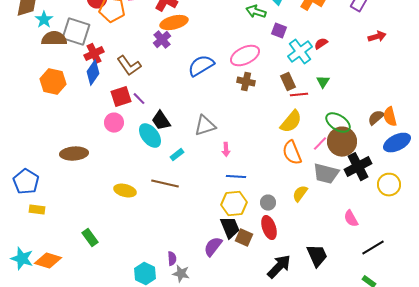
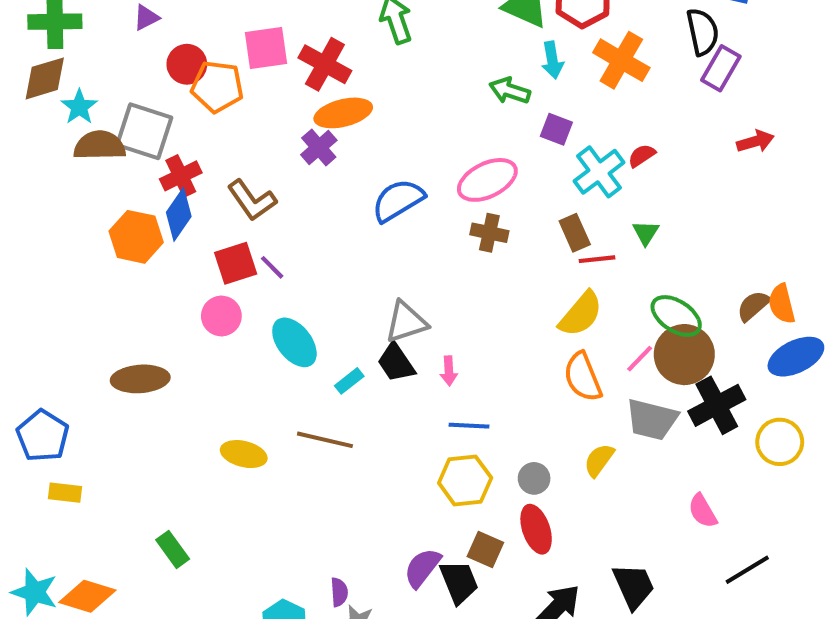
orange hexagon: (53, 82) -> (136, 237), moved
black trapezoid: (161, 121) -> (396, 363), moved
black trapezoid: (230, 228) -> (459, 582), moved

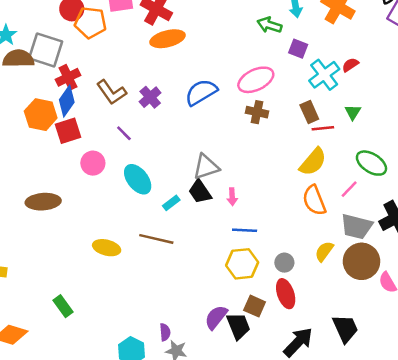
purple cross: (319, 147) -> (150, 97), moved
red square: (236, 263) -> (68, 131), moved
brown circle: (684, 355) -> (362, 261), moved

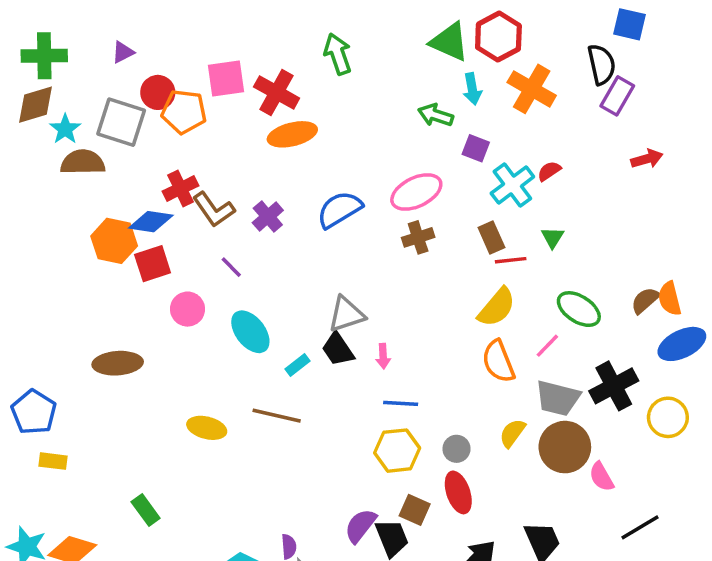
gray square: (46, 50) -> (121, 122), moved
red cross: (68, 77) -> (181, 189), moved
blue diamond: (67, 101) -> (151, 222), turned 64
brown cross: (257, 112) -> (418, 237), turned -30

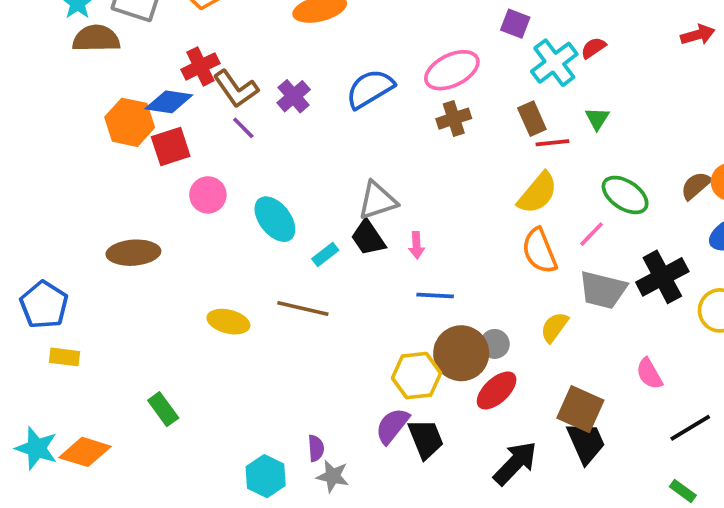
purple line: (231, 267) -> (243, 128), moved
brown circle: (565, 447) -> (461, 353), moved
yellow hexagon: (397, 451) -> (416, 376), moved
red ellipse: (458, 492) -> (497, 390), turned 66
brown square: (415, 510) -> (580, 409), moved, size x1.4

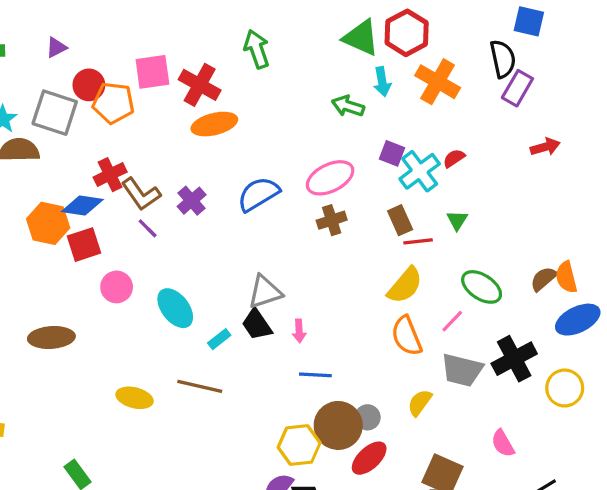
purple square: (515, 24) -> (392, 153), moved

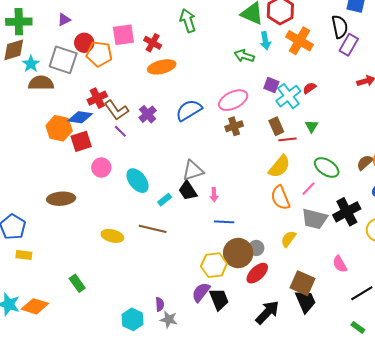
red cross: (200, 85) -> (153, 43), size x0.7

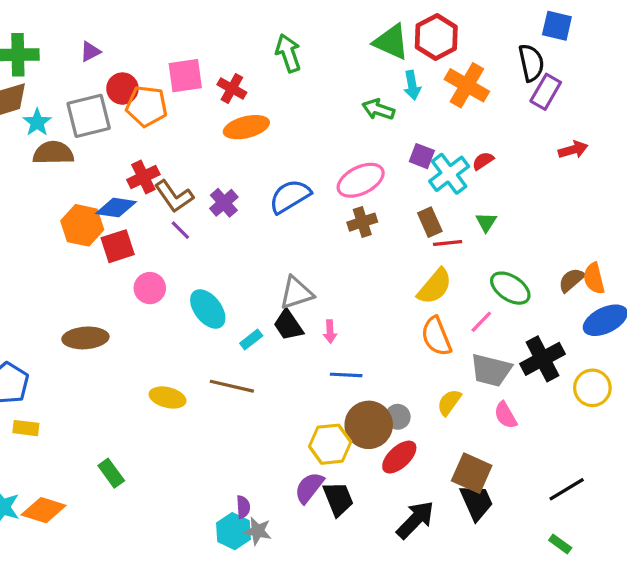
gray square: (63, 60) -> (89, 116), turned -32
pink semicircle: (340, 264) -> (505, 415), moved
cyan hexagon: (132, 319) -> (234, 531), moved

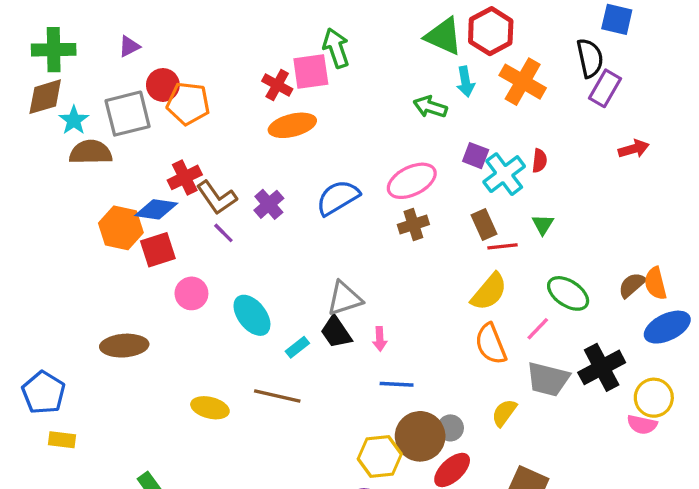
pink square: (185, 76) -> (311, 72), moved
red semicircle: (483, 161) -> (539, 161), turned 130
pink semicircle: (505, 415) -> (642, 425), moved, turned -48

